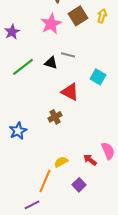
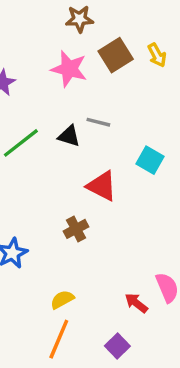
yellow arrow: (102, 16) -> (157, 55), turned 136
pink star: (51, 24) -> (69, 69), turned -30
yellow semicircle: (61, 162) -> (62, 300), moved

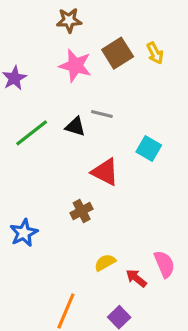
brown star: (79, 19) -> (69, 20), moved
yellow semicircle: (62, 300) -> (105, 263), moved

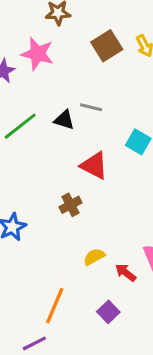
pink star: (75, 66) -> (37, 54), moved

